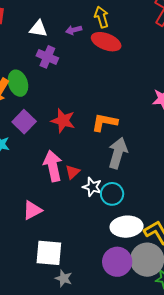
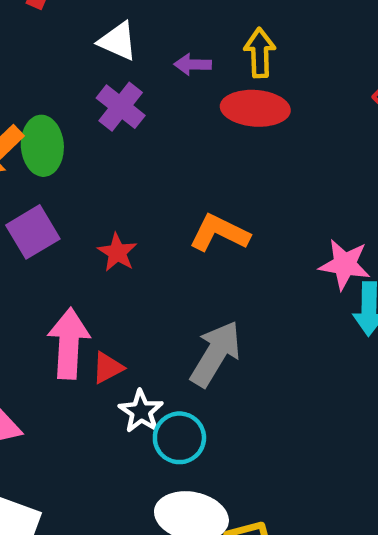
red ellipse: (106, 42) -> (255, 108), turned -32
red star: (63, 121) -> (117, 252), size x0.7
orange L-shape: (105, 122) -> (219, 233), moved

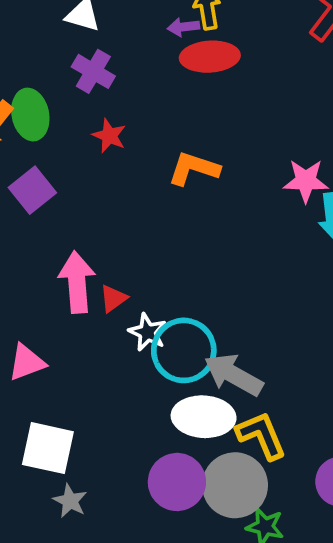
purple arrow: (193, 64) -> (183, 27), moved
red star: (117, 252) -> (109, 136), moved
gray arrow: (216, 354) -> (234, 375), moved, turned -84
cyan circle: (179, 438) -> (184, 350), size x1.4

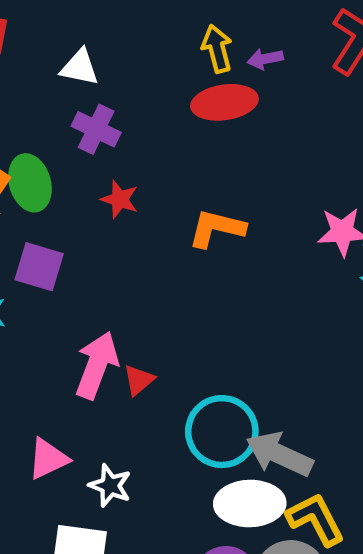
purple arrow: (183, 27) -> (265, 59), moved
purple square: (32, 190) -> (39, 267), turned -30
pink arrow: (77, 282) -> (97, 365), turned 30
white star: (147, 332) -> (110, 486), moved

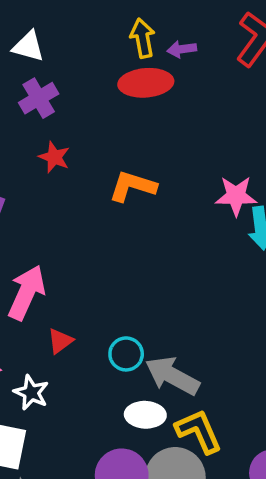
purple cross: (96, 129) -> (39, 98), turned 30
red triangle: (139, 380) -> (60, 341), moved
cyan circle: (222, 432) -> (126, 354), size x0.6
white ellipse: (250, 504) -> (145, 415), size x0.7

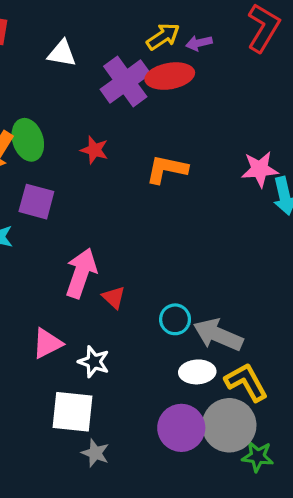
yellow arrow: (143, 38) -> (163, 37), turned 72
purple cross: (39, 98) -> (125, 82), moved, size x1.4
red triangle: (60, 341) -> (114, 297), moved, turned -35

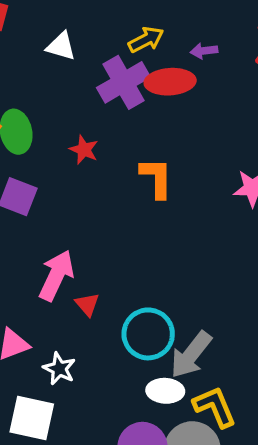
yellow arrow: (163, 37) -> (146, 40), moved
orange L-shape: (167, 169) -> (156, 178), turned 72
cyan circle: (175, 319) -> (148, 334), size x1.6
gray arrow: (218, 335) -> (191, 355), turned -81

